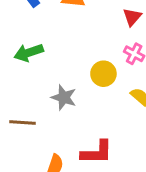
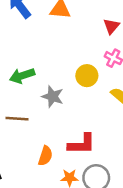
green arrow: (29, 53) -> (22, 76), moved

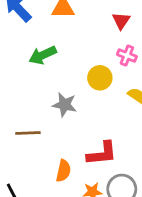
green arrow: (22, 76) -> (43, 55), moved

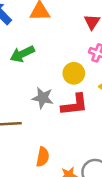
red L-shape: (102, 154) -> (74, 105), moved

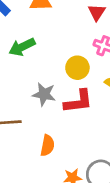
orange semicircle: (43, 157) -> (47, 145), moved

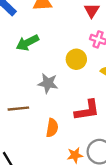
red L-shape: (78, 101) -> (87, 110), moved

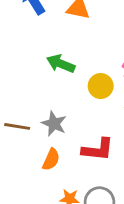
green arrow: (27, 43) -> (61, 64), moved, turned 35
gray star: (48, 83) -> (54, 124), moved

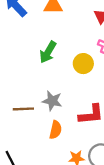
green arrow: (61, 64) -> (48, 52), turned -70

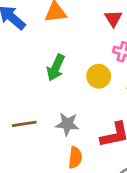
brown line: (23, 109) -> (24, 124), moved

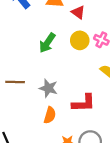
red triangle: (113, 19) -> (78, 12), moved, turned -32
yellow circle: (99, 76) -> (80, 40), moved

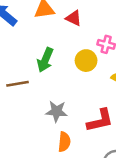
yellow circle: (80, 40) -> (86, 61), moved
brown line: (15, 82) -> (18, 84), moved

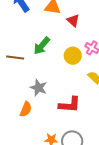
orange semicircle: (64, 142) -> (26, 109), moved

